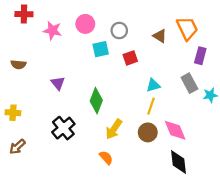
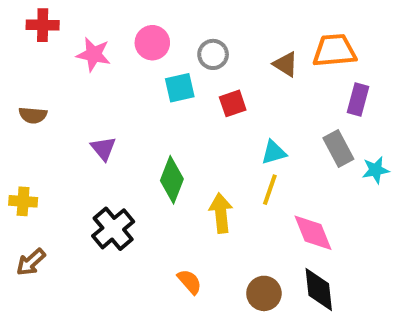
orange trapezoid: (187, 28) -> (334, 51), turned -70
yellow arrow: (114, 129) -> (221, 213), moved, turned 140
brown circle: (148, 132) -> (264, 293), moved

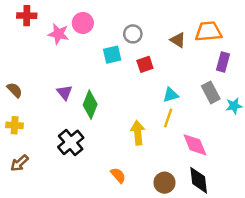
pink circle: (152, 43) -> (83, 23), moved
brown semicircle: (33, 115) -> (15, 90), moved, turned -140
green diamond: (172, 180) -> (90, 105), moved

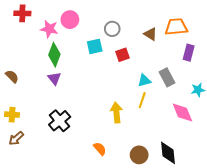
gray rectangle: (211, 92) -> (167, 77), moved
green diamond: (90, 105) -> (54, 55), moved
yellow cross: (15, 125) -> (12, 115), moved
pink diamond: (195, 145) -> (182, 113), moved

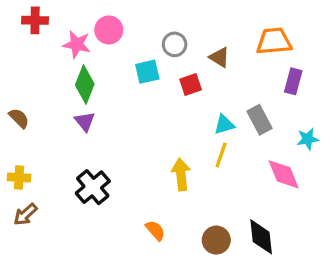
brown triangle: (150, 34) -> (219, 57), moved

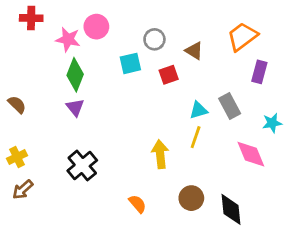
orange trapezoid: (274, 41) -> (242, 37), turned -32
yellow cross: (19, 178) -> (17, 157), turned -30
brown circle: (216, 240) -> (191, 198), moved

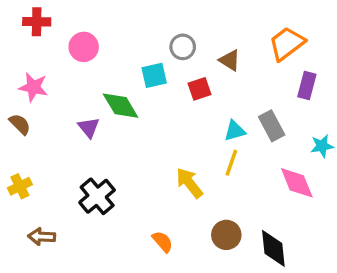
pink circle: (96, 27) -> (84, 47), moved
pink star: (68, 39) -> (33, 87), moved
green diamond: (75, 75) -> (121, 106), moved, turned -52
yellow arrow: (160, 154) -> (189, 183), turned -32
brown arrow: (23, 190) -> (42, 237), moved, turned 45

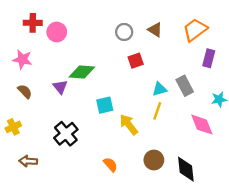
red cross: (37, 22) -> (33, 23), moved
brown triangle: (230, 60) -> (155, 30), moved
cyan square: (154, 75) -> (105, 105), moved
green diamond: (121, 106) -> (82, 72), turned -55
brown semicircle: (20, 124) -> (25, 91), moved

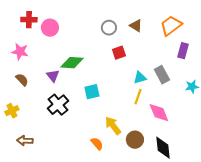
yellow arrow: (129, 125) -> (113, 126), moved
pink diamond: (202, 125) -> (159, 113), moved
black cross: (66, 134) -> (58, 105), moved

